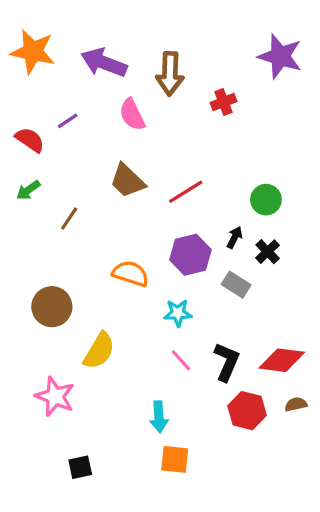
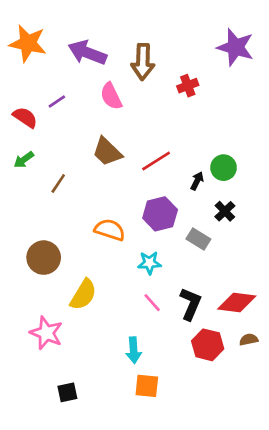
black arrow: (234, 237) -> (197, 181), moved

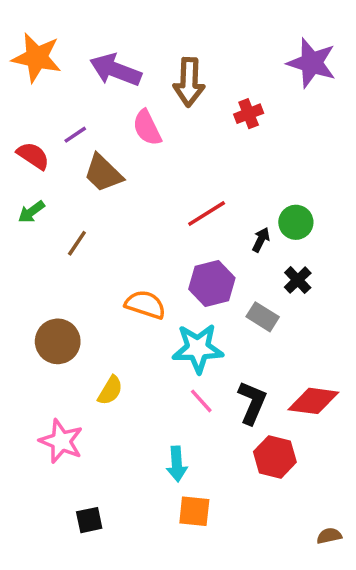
brown trapezoid: (107, 152) -> (103, 173), moved
cyan star: (149, 263) -> (198, 348), size x1.6
yellow semicircle: (83, 295) -> (110, 390), size x0.7
brown semicircle: (249, 340) -> (329, 536), moved

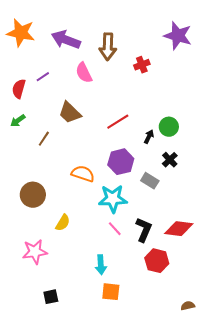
red semicircle: (33, 156) -> (19, 89), turned -108
brown trapezoid: (103, 173) -> (70, 113), moved
pink star: (61, 441) -> (35, 252), turned -30

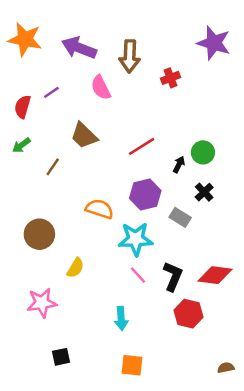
orange square: (111, 292) -> (132, 365), moved

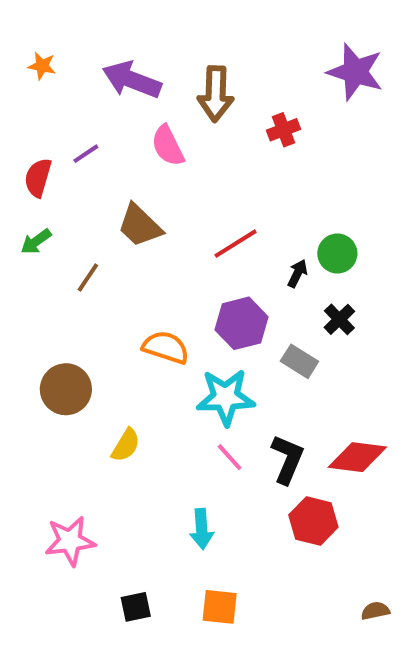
orange star: (25, 39) -> (42, 66), size x0.5
pink star: (42, 303) -> (70, 541), moved
black square: (61, 357) -> (136, 607), moved

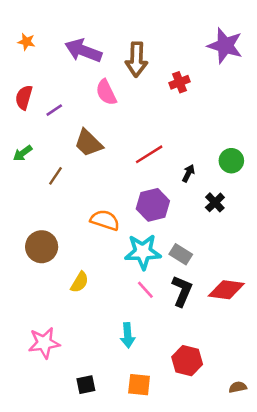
purple line: (86, 154) -> (54, 110), moved
red semicircle: (38, 178) -> (24, 97), moved
green circle: (337, 253) -> (231, 161), moved
gray rectangle: (299, 361) -> (181, 254), moved
red hexagon: (313, 521) -> (187, 361), moved

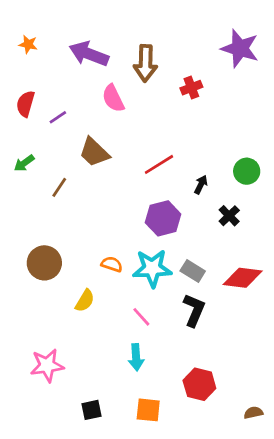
orange semicircle: (105, 220) -> (112, 264), moved, size x0.7
pink line: (145, 290) -> (141, 317), moved
red diamond: (226, 290) -> (243, 278), moved

